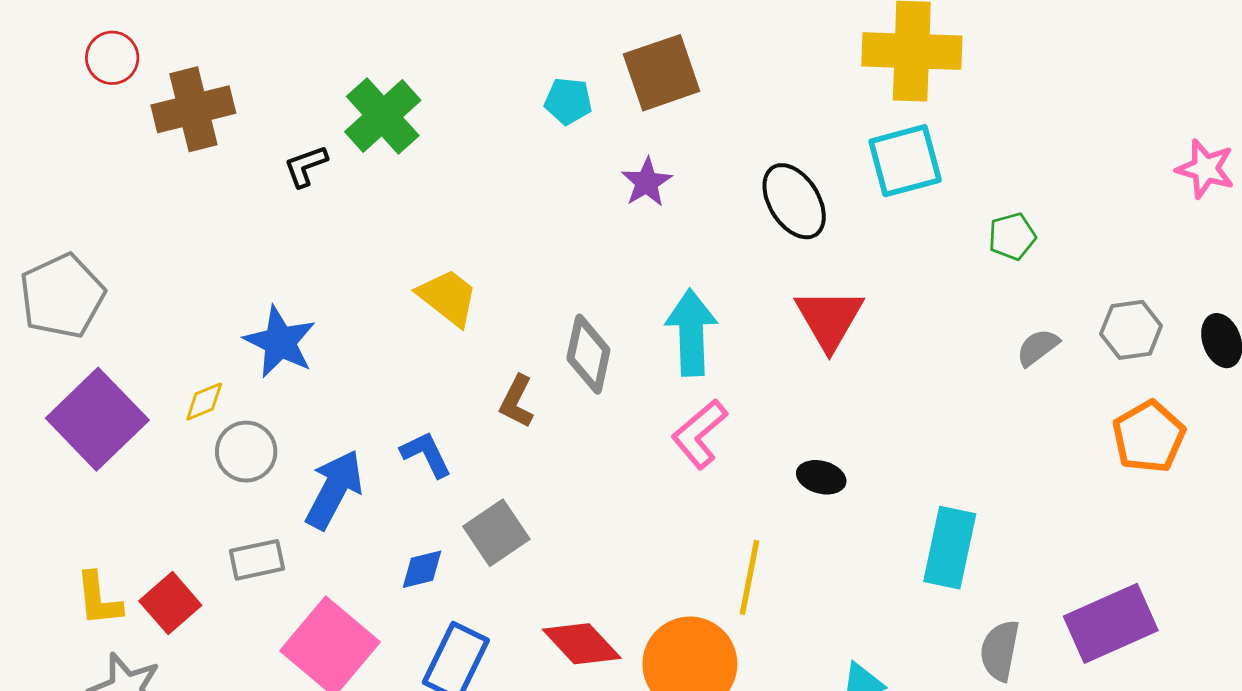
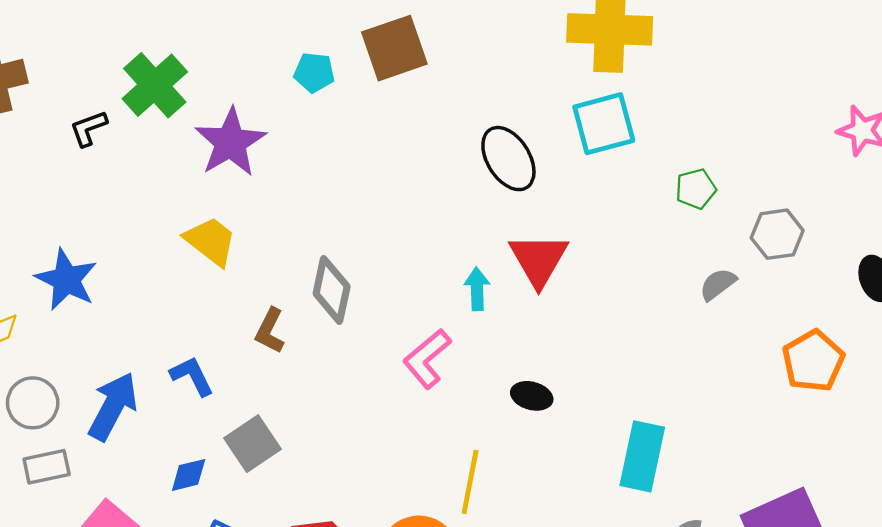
purple star: (647, 182) -> (230, 142), moved, size x1.6
gray hexagon: (1131, 330) -> (777, 234), moved
cyan arrow: (691, 332) -> (477, 289), moved, size x0.6
gray circle: (246, 452) -> (33, 403), moved

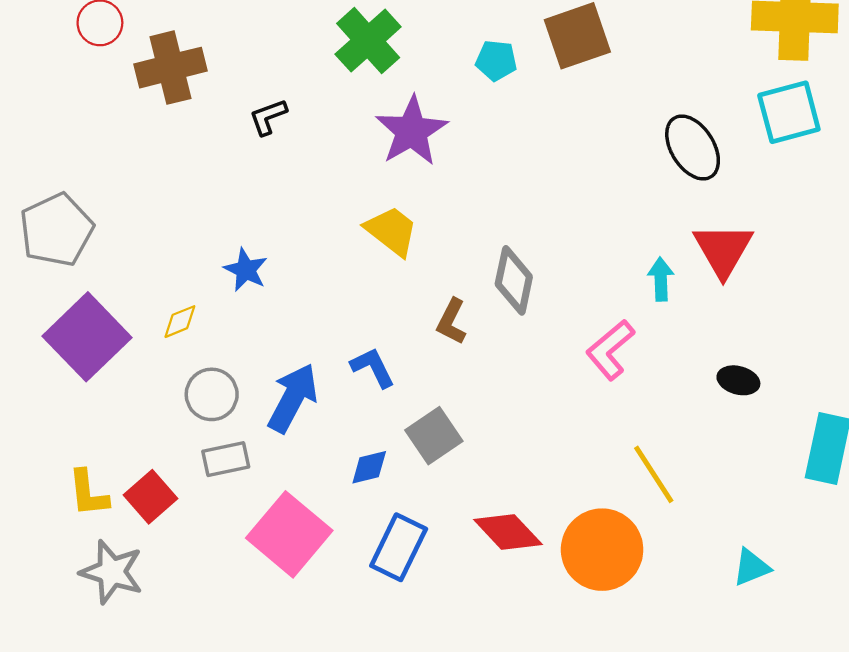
green cross: (155, 85) -> (368, 41), moved
blue star: (66, 280) -> (246, 270), size x0.7
black ellipse: (532, 396) -> (738, 380), moved
yellow line: (470, 482) -> (654, 474), turned -44

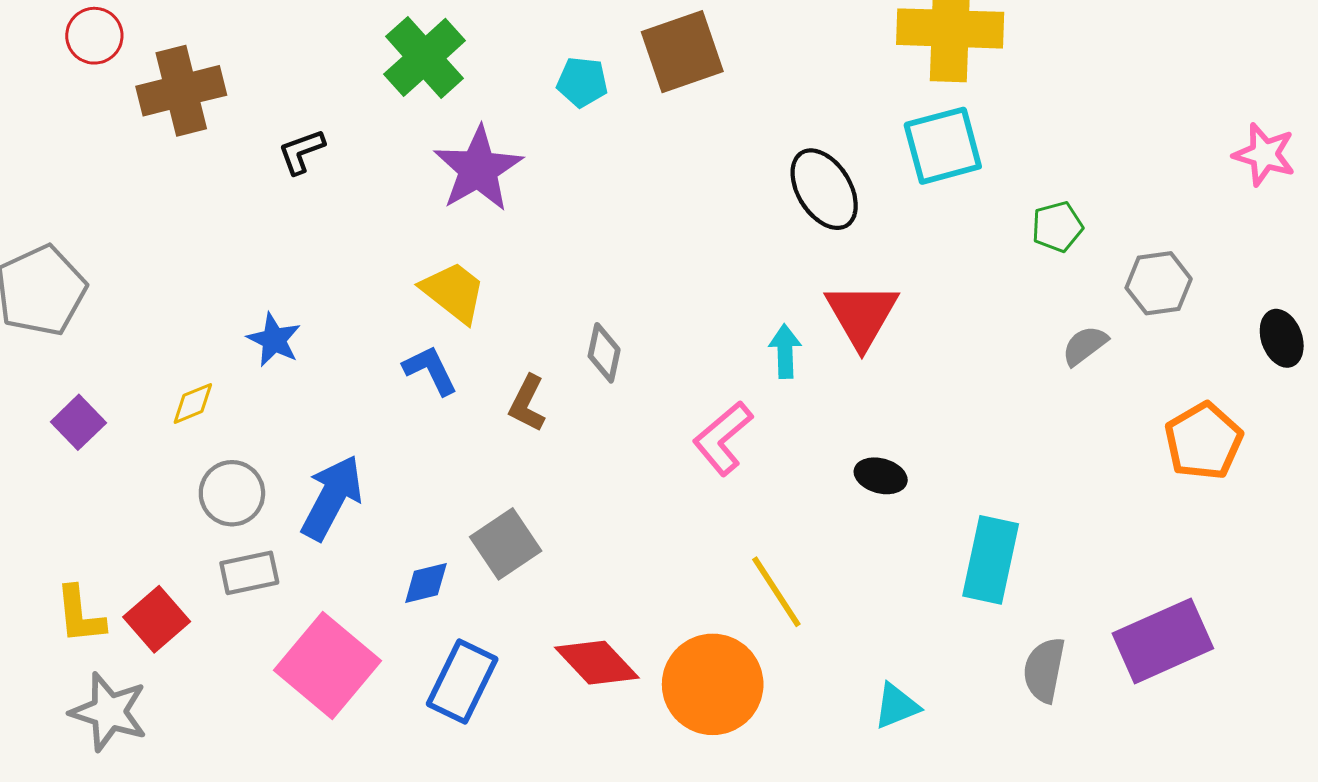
gray diamond: (514, 280) -> (604, 353), size x0.7
purple square: (87, 337) -> (78, 422), size x0.5
blue L-shape: (373, 367) -> (430, 370), moved

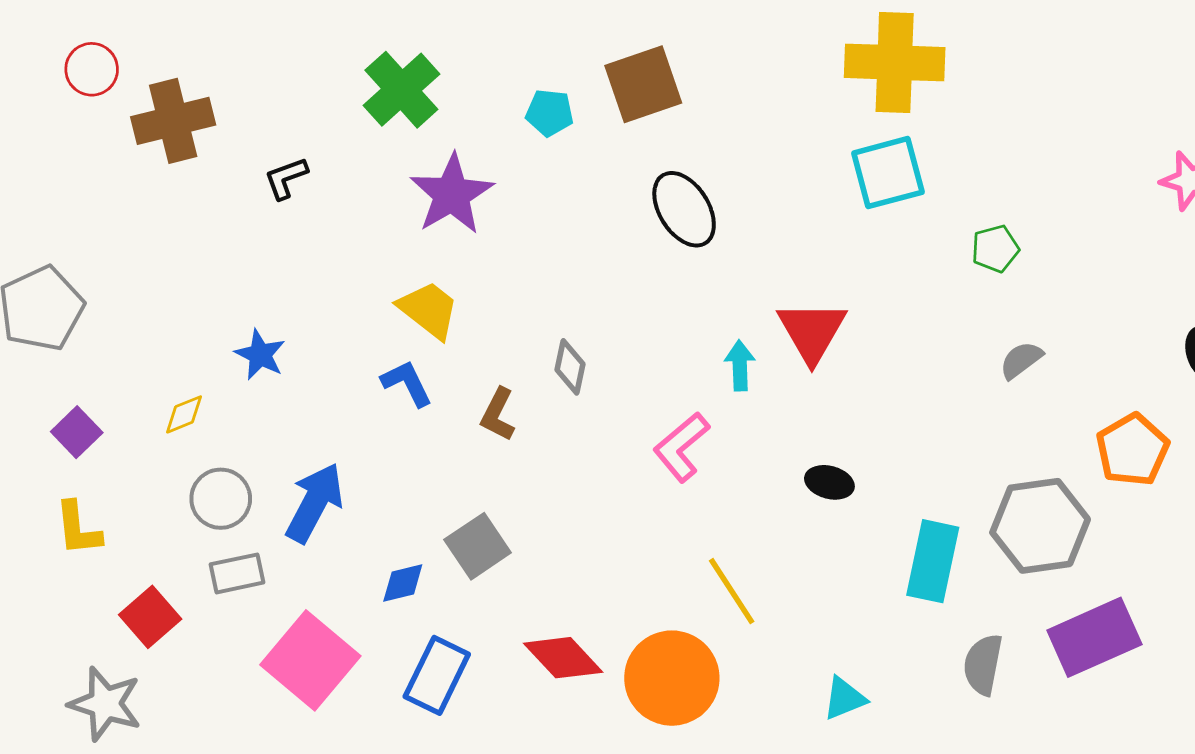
black ellipse: (824, 189) -> (684, 209), moved
gray hexagon: (1159, 283) -> (1040, 526), moved, size x1.6
yellow L-shape: (80, 615) -> (78, 529), moved

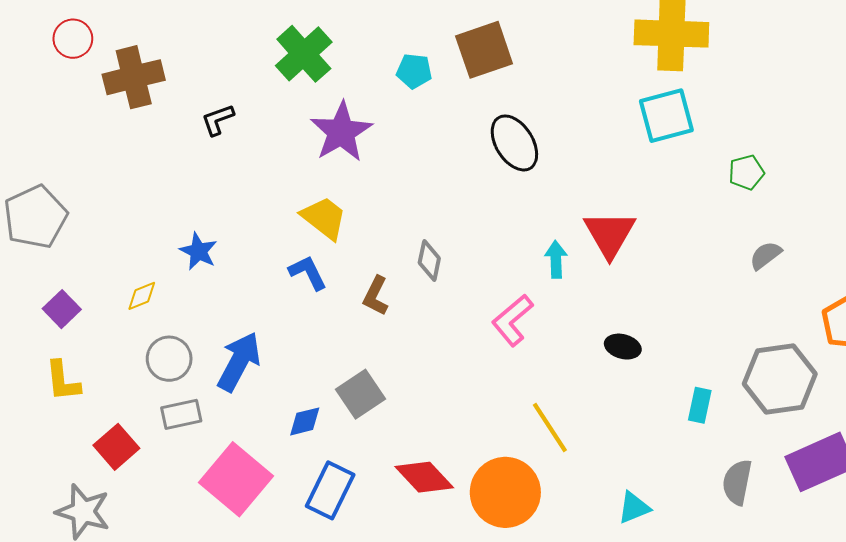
cyan rectangle: (933, 561) -> (700, 405), size x0.6

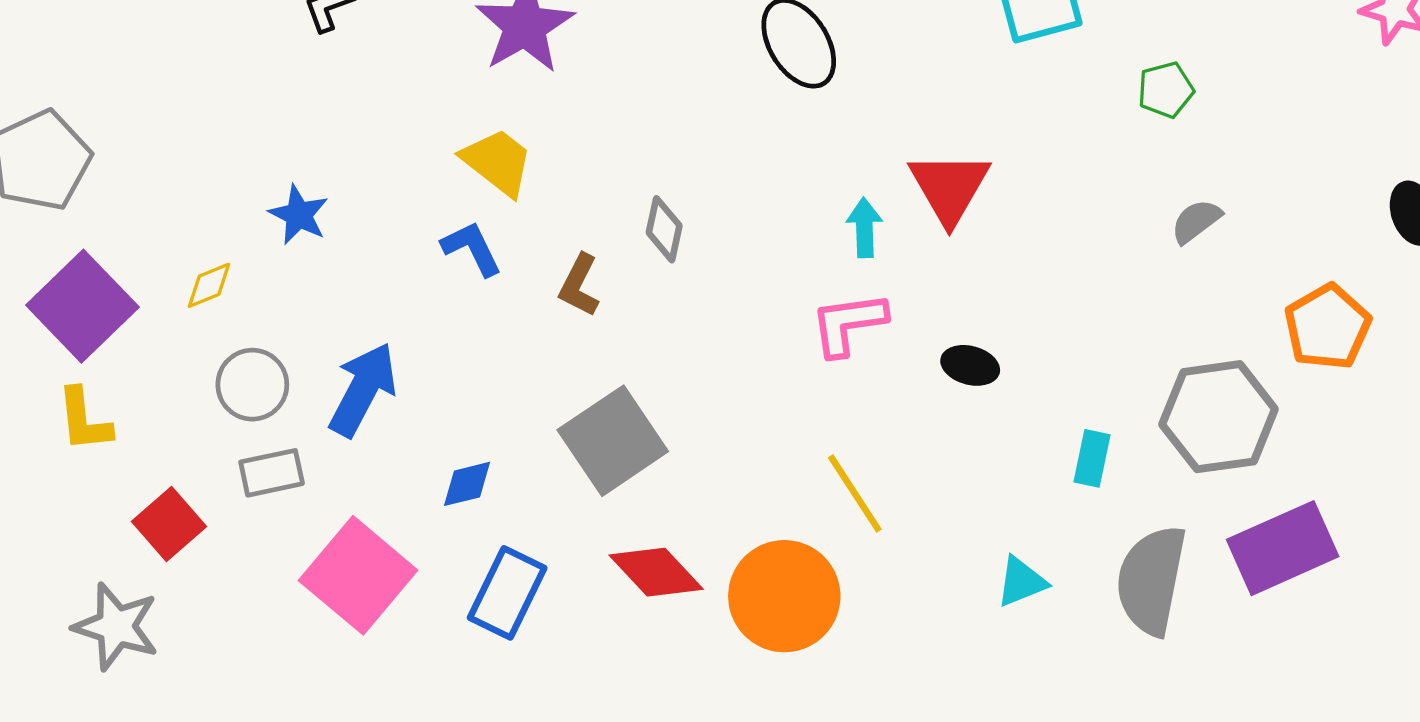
purple square: (62, 309) -> (82, 306), size x1.8
pink L-shape: (512, 320) -> (848, 324), moved, turned 32
gray square: (360, 394) -> (613, 441), moved, size x1.4
gray semicircle: (737, 482) -> (1151, 580), size x1.5
cyan triangle: (634, 508) -> (1021, 582), moved

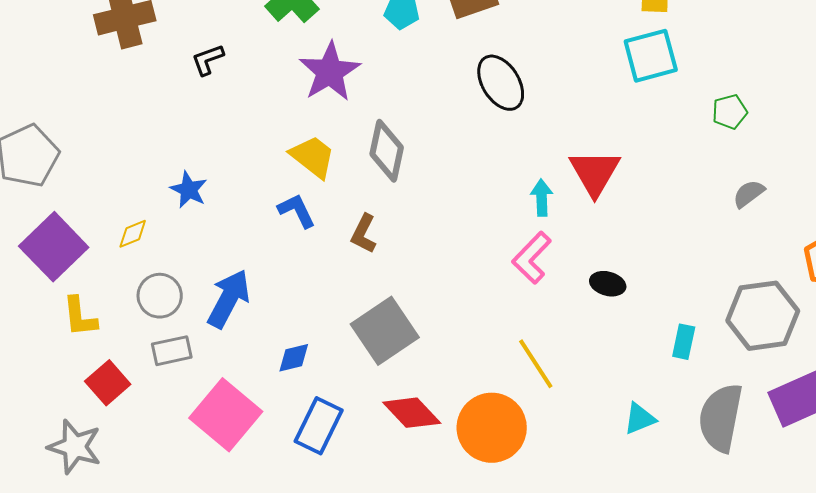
gray diamond: (664, 229) -> (387, 151), moved, size x1.5
pink L-shape: (848, 324) -> (532, 258), turned -38
yellow L-shape: (84, 420) -> (80, 317), moved

